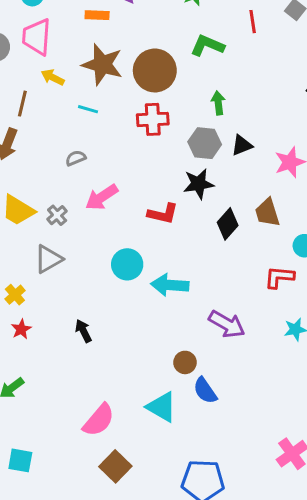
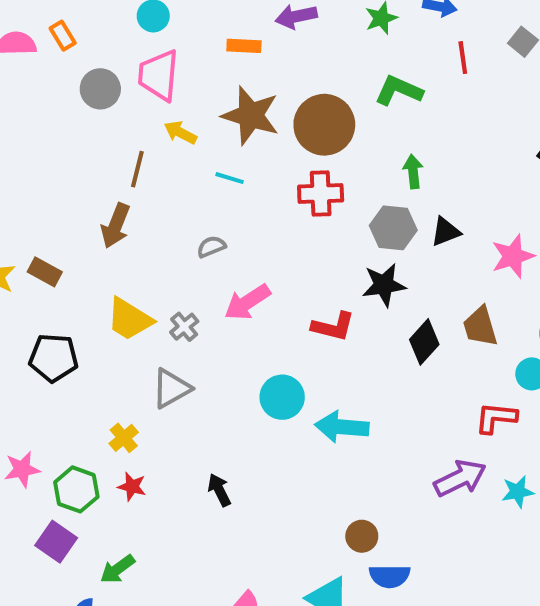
purple arrow: (227, 324) -> (460, 478), moved, turned -57
red star: (21, 329) -> (132, 487), turned -30
blue semicircle: (205, 391) -> (390, 576), turned -56

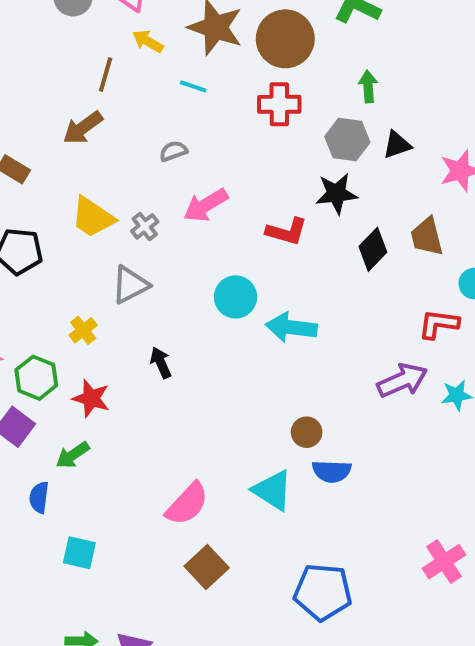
brown arrow: (116, 226) -> (83, 128), turned 30
red star: (132, 487) -> (91, 398), moved, size x1.4
black arrow: (219, 490) -> (161, 363), moved

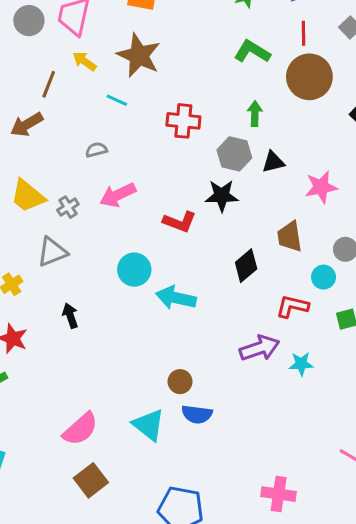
brown circle: (285, 39) -> (309, 77), moved
black diamond: (373, 249) -> (246, 266), moved
pink cross: (444, 562) -> (279, 494), turned 36

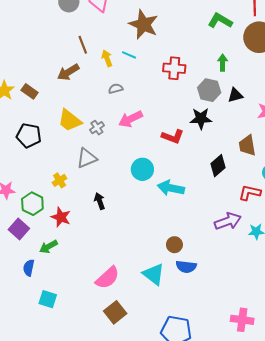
yellow arrow: (85, 61) -> (107, 58), moved, turned 35
brown line: (49, 84) -> (83, 45), turned -42

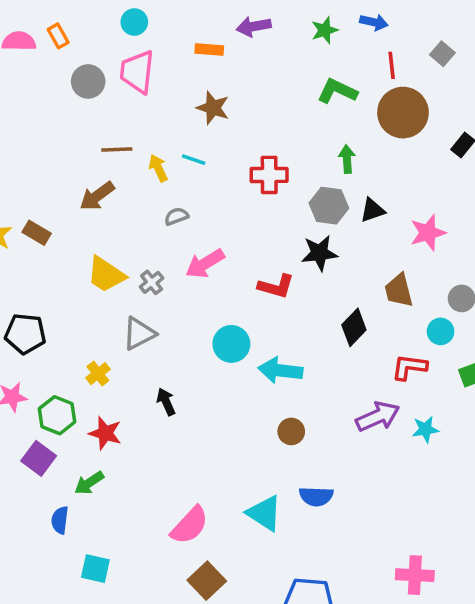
brown star: (144, 24) -> (213, 108), size x0.7
brown line: (83, 45) -> (117, 149), turned -66
black pentagon: (29, 135) -> (25, 334), moved
brown circle: (174, 245) -> (291, 431), moved

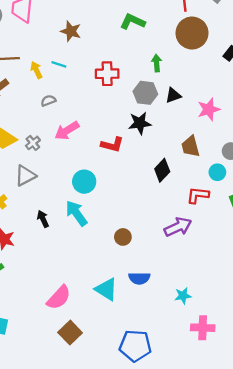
green L-shape: (337, 91) -> (133, 22), moved
cyan arrow: (280, 370) -> (76, 213), moved, turned 48
cyan star: (425, 429) -> (183, 296), moved

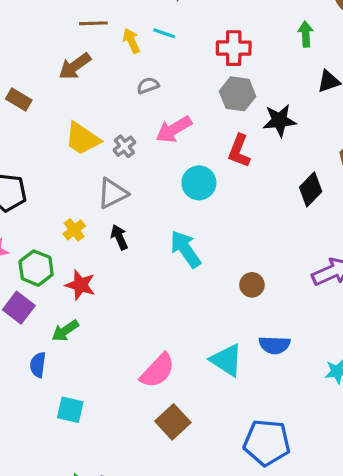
gray hexagon: (145, 93) -> (238, 94), moved
red L-shape: (112, 145) -> (239, 151), turned 95
cyan circle: (84, 182) -> (199, 183), moved
black arrow: (43, 219) -> (119, 237), moved

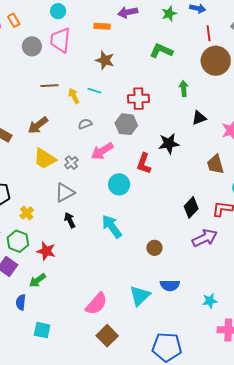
brown arrow: (75, 66) -> (38, 125), moved
gray hexagon: (238, 94) -> (126, 124), moved
black diamond: (311, 189) -> (191, 207), moved
yellow cross: (74, 230) -> (27, 213), moved
cyan triangle: (227, 360) -> (140, 296), turned 45

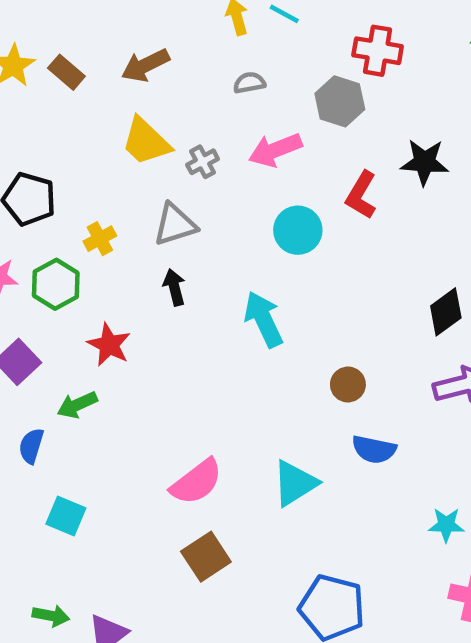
yellow cross: (27, 213) -> (100, 239), moved
green hexagon: (18, 241) -> (56, 284), moved
blue semicircle: (170, 285) -> (374, 449), moved

